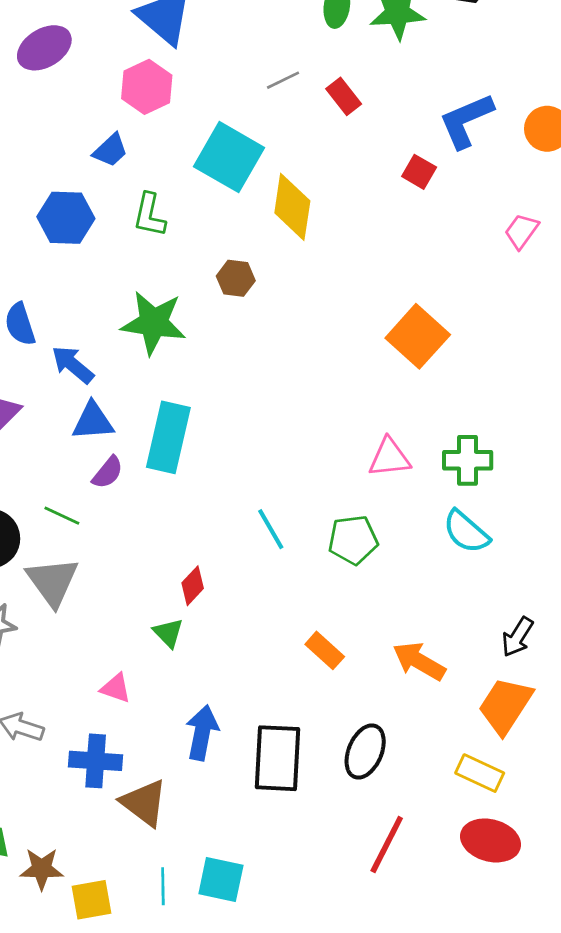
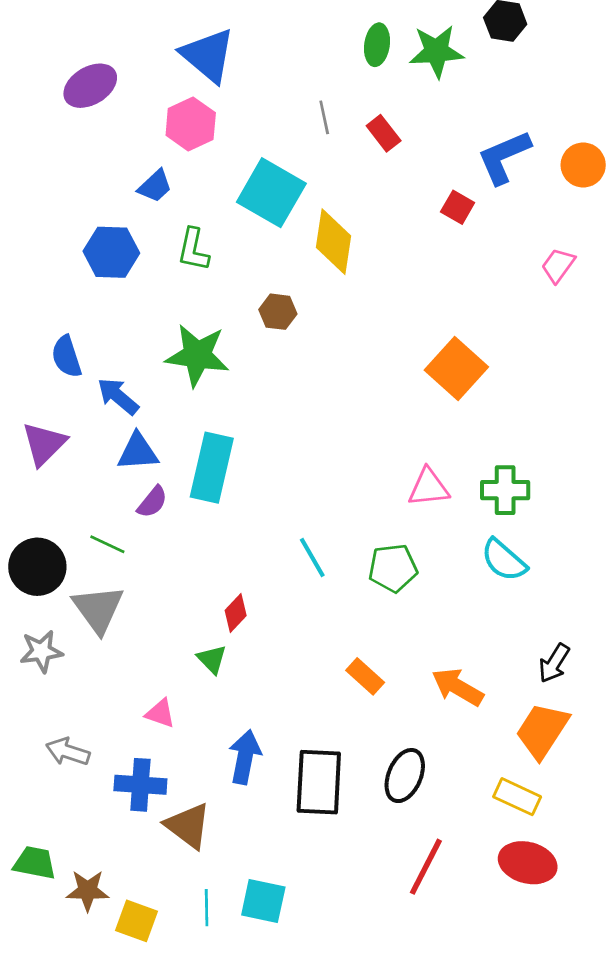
gray line: (283, 80) -> (324, 117), turned -76
yellow square: (91, 900) -> (136, 921), turned 30

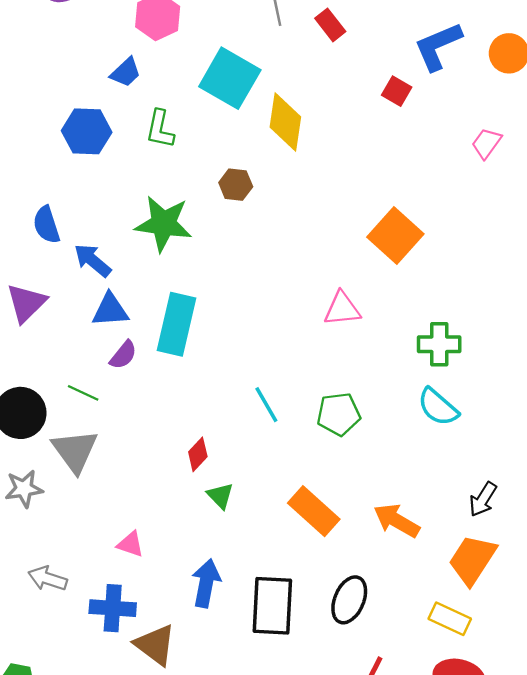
pink triangle: (429, 487) -> (342, 309), moved
green triangle: (212, 659) -> (220, 496), moved
orange rectangle: (365, 676) -> (314, 511), size x1.5

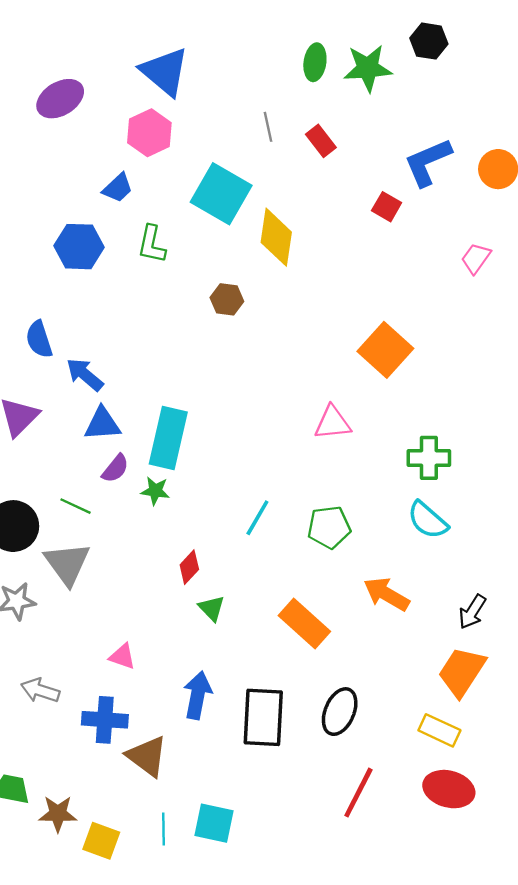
green star: (164, 224) -> (155, 491), moved, size x0.5
cyan line: (266, 405) -> (257, 518), turned 60
orange arrow: (397, 521) -> (387, 594), moved

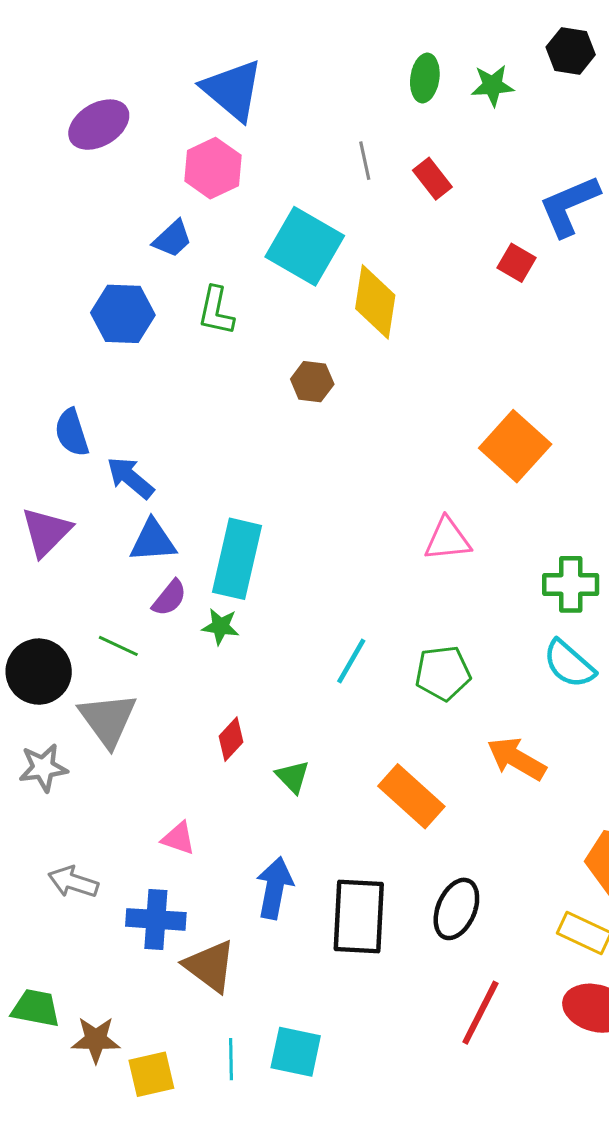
green star: (368, 68) -> (492, 85), size x0.7
red diamond: (189, 567) -> (231, 739), moved
yellow square: (101, 841) -> (151, 1074), turned -33

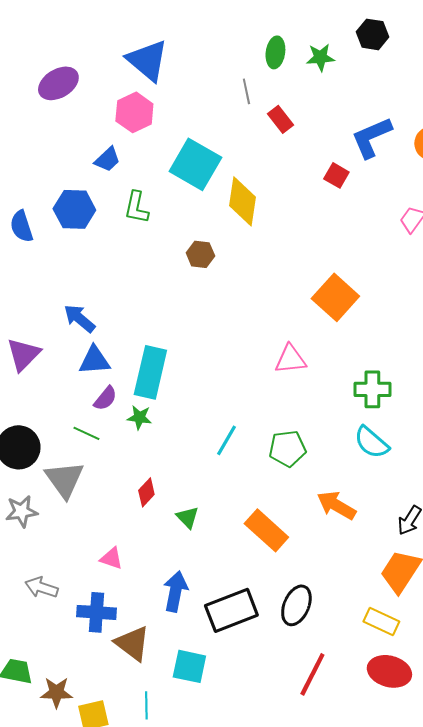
gray line: (365, 161) -> (246, 91), moved
blue semicircle: (72, 433) -> (21, 226), moved
green line: (118, 646) -> (86, 433), moved
black rectangle: (359, 916) -> (231, 610), turned 66
cyan square: (296, 1052) -> (189, 666), moved

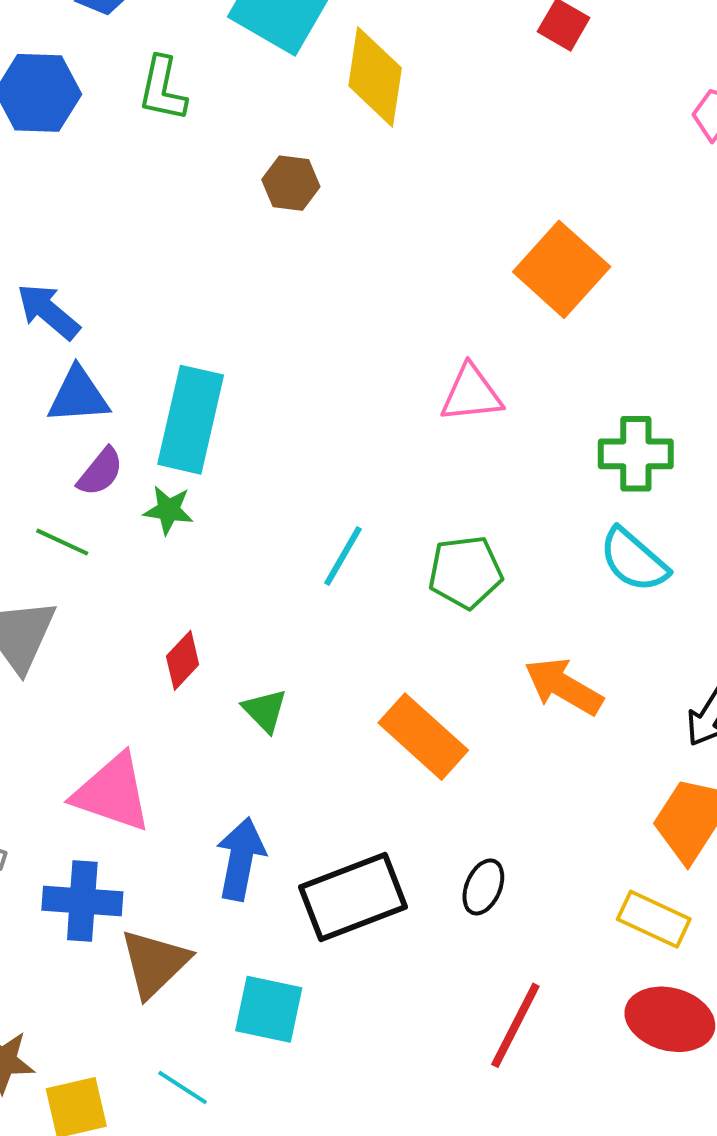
pink triangle: (111, 558) -> (112, 793), size x1.8
black ellipse: (296, 605) -> (483, 887), size x0.7
brown triangle: (132, 643) -> (155, 963), turned 39
cyan line: (146, 705) -> (183, 1087), turned -56

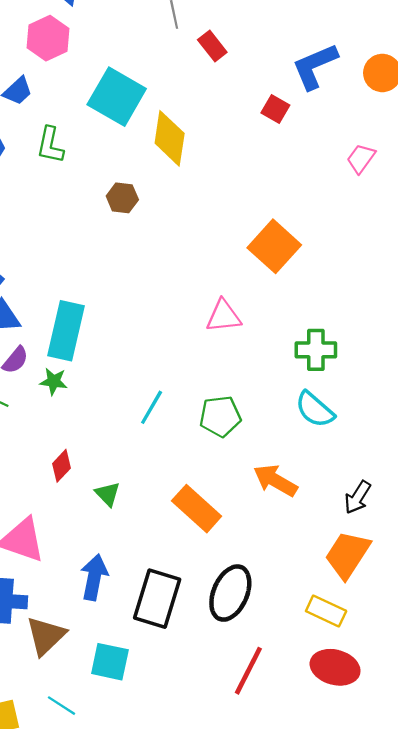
black ellipse: (483, 887) -> (230, 593), size x1.8
black rectangle: (353, 897) -> (157, 599), turned -52

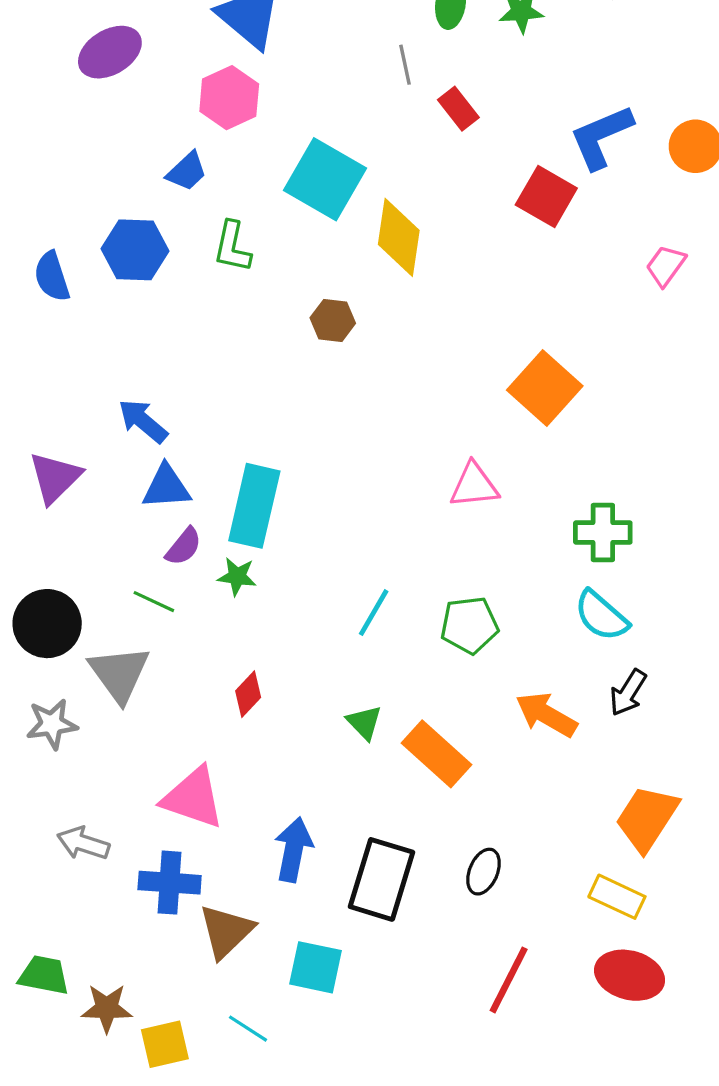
red square: (275, 109) -> (546, 197), size x1.5
green triangle: (108, 494) -> (364, 722), moved
black arrow: (358, 497) -> (628, 693), moved
black ellipse: (230, 593) -> (484, 872), size x0.6

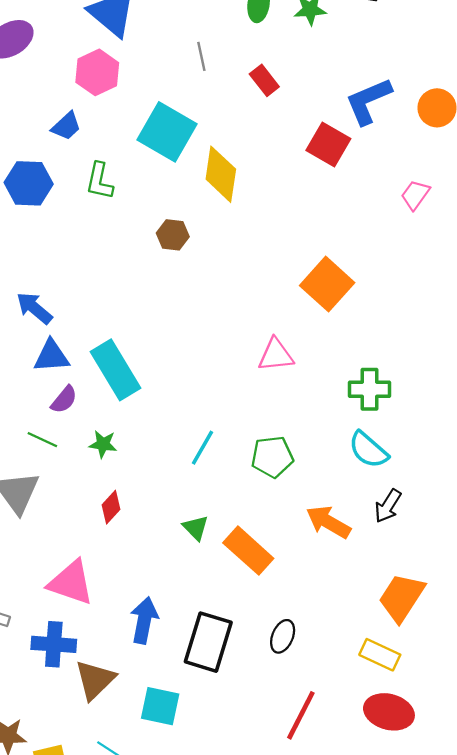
gray line: (405, 65) -> (201, 56), moved
cyan rectangle: (254, 506) -> (116, 370), turned -44
green star: (237, 576) -> (103, 444), moved

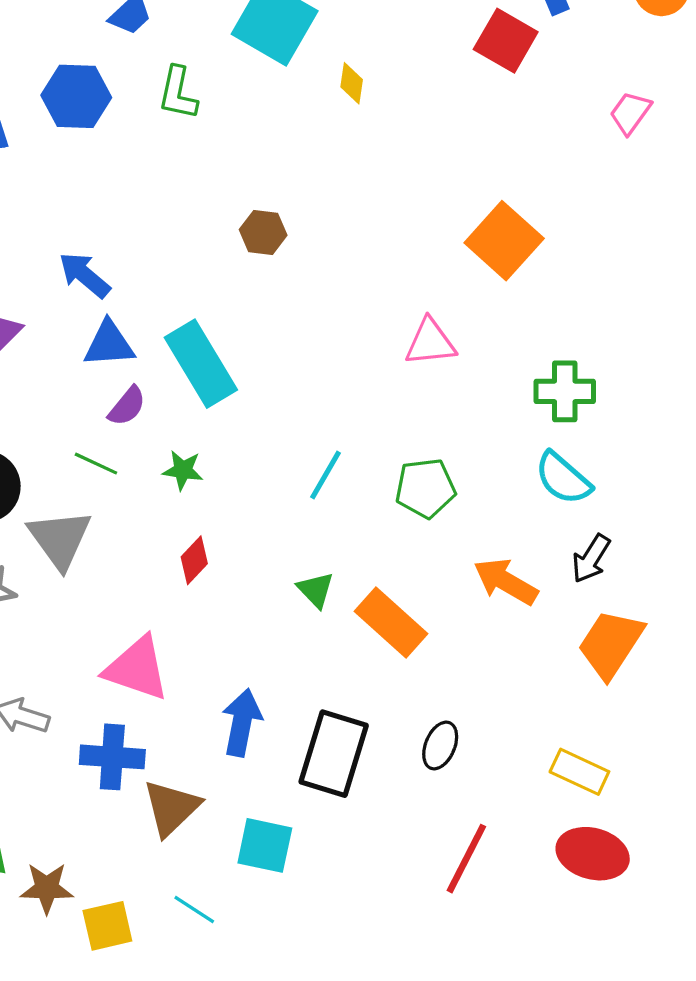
yellow diamond: (221, 174) -> (352, 83), size x0.5
brown hexagon: (173, 235) -> (263, 232), moved
orange trapezoid: (402, 597) -> (611, 644), moved

